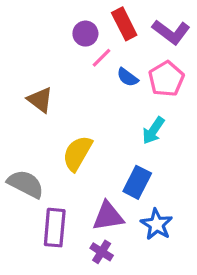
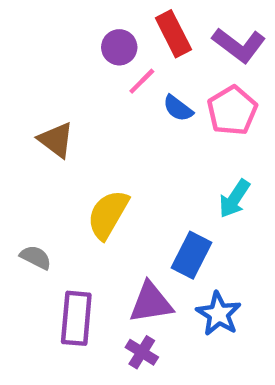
cyan arrow: (153, 131) -> (234, 199), moved
gray semicircle: (26, 184) -> (36, 257), size x0.6

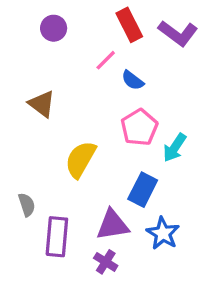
purple circle: (119, 47) -> (54, 28), moved
pink pentagon: (232, 111) -> (139, 127), moved
gray semicircle: (36, 257) -> (27, 205), moved, turned 45

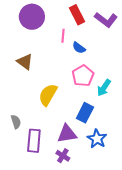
purple circle: (54, 28) -> (32, 17), size x1.6
pink line: (106, 60) -> (63, 36), turned -40

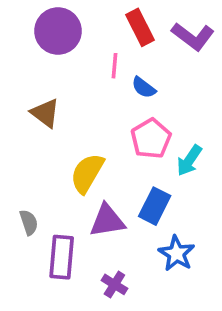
purple triangle: (67, 134) -> (107, 221), moved

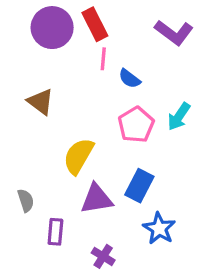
red rectangle: (140, 27) -> (95, 24), moved
cyan arrow: (189, 160) -> (179, 116), moved
purple rectangle: (62, 257) -> (55, 232), size x0.7

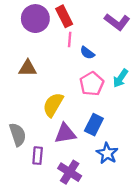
brown triangle: (41, 102) -> (28, 68), turned -36
gray semicircle: (26, 200) -> (18, 135), size x1.5
purple cross: (103, 256) -> (70, 172), size x1.5

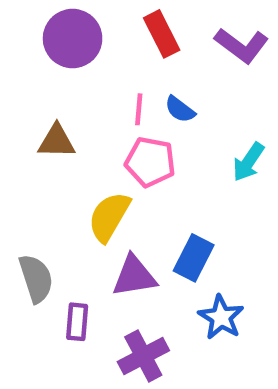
red rectangle: (64, 16) -> (162, 34), moved
pink line: (70, 40) -> (139, 109), moved
pink pentagon: (92, 84) -> (150, 162), moved, turned -30
purple cross: (70, 172) -> (143, 356), turned 30

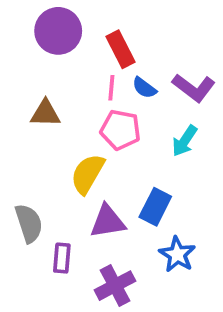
red rectangle: (162, 34) -> (120, 49), moved
purple L-shape: (242, 45) -> (194, 88), moved
cyan arrow: (248, 162) -> (185, 141), moved

